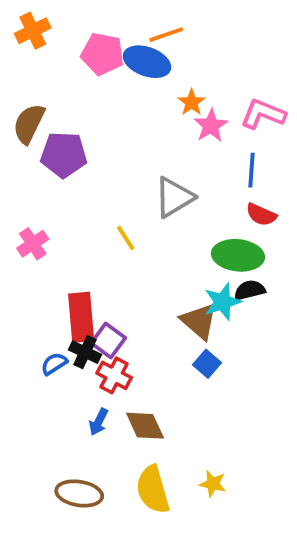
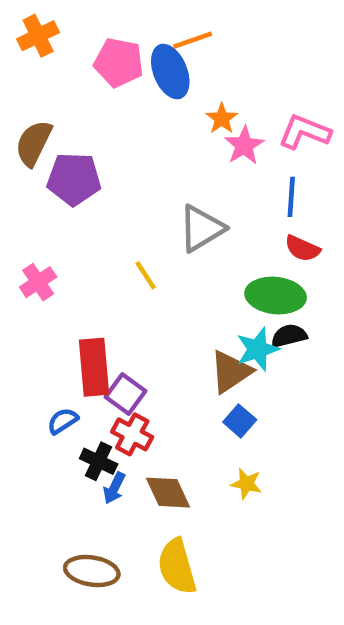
blue ellipse: (147, 62) -> (170, 72), turned 48
brown triangle: (199, 321) -> (231, 372), turned 45
black cross: (85, 352) -> (99, 461), moved
yellow star: (213, 484) -> (246, 484), moved

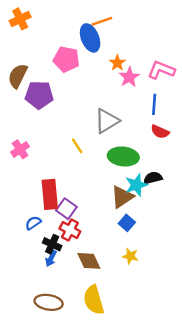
pink pentagon: (119, 63) -> (66, 59), moved
green ellipse: (276, 295) -> (123, 157), moved
blue arrow: (114, 488) -> (51, 258), moved

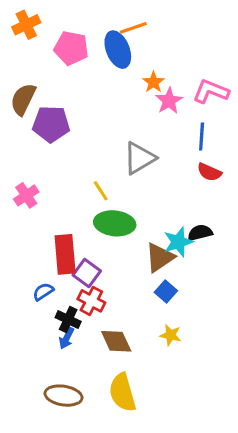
pink pentagon: (66, 59) -> (71, 48), moved
green ellipse: (123, 157) -> (115, 223), moved

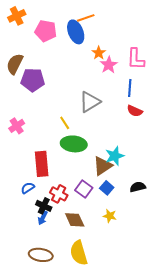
pink L-shape: (211, 91) -> (136, 59), turned -110
black semicircle: (200, 233) -> (138, 187), moved
purple square: (87, 273) -> (84, 189), moved

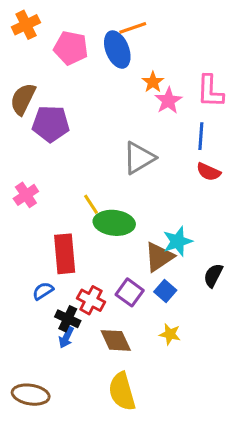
yellow line: (65, 123) -> (91, 204), moved
black semicircle: (138, 187) -> (213, 275), moved, turned -49
brown ellipse: (41, 255) -> (31, 395), moved

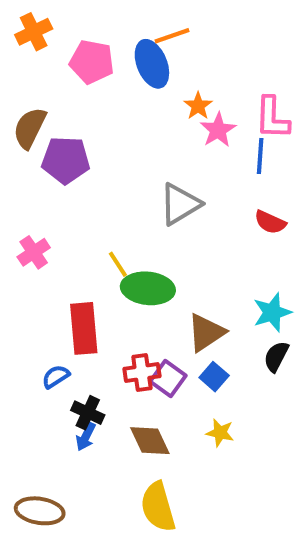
blue line: (201, 136) -> (260, 156), moved
cyan star: (178, 241) -> (272, 312), moved
red cross: (91, 300) -> (142, 373), moved, turned -36

